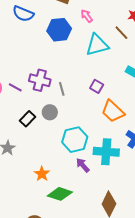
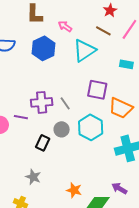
purple square: (97, 86) -> (97, 90), size x1.5
cyan hexagon: (75, 140) -> (91, 127), moved
purple arrow: (83, 165) -> (119, 188), moved

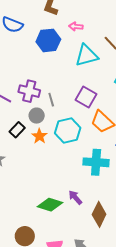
pink arrow: (65, 26) -> (76, 27), turned -48
gray circle: (62, 129) -> (37, 116), moved
orange star: (74, 190) -> (39, 136), moved

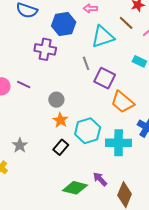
purple cross: (29, 91) -> (45, 49), moved
gray line: (51, 100) -> (86, 63), moved
black rectangle: (17, 130) -> (61, 147), moved
cyan hexagon: (68, 131) -> (88, 131), moved

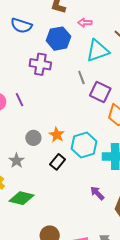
purple line: (24, 84) -> (19, 100), turned 40
gray circle: (56, 100) -> (33, 138), moved
green diamond: (75, 188) -> (22, 198), moved

